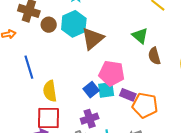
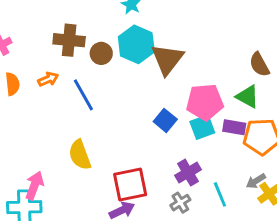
green triangle: (140, 36) -> (248, 96), moved
blue line: (29, 67) -> (83, 95), moved
blue square: (91, 90) -> (165, 120), moved
yellow semicircle: (50, 91) -> (80, 155), moved

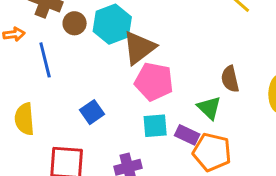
pink pentagon: (205, 102) -> (154, 82), moved
blue square: (165, 120) -> (92, 112), moved

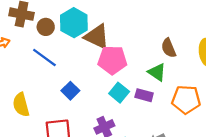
brown triangle: (139, 48) -> (97, 37), turned -48
blue line: (45, 60) -> (44, 58), moved, turned -30
cyan square: (155, 126) -> (119, 93), turned -36
orange pentagon: (212, 152) -> (186, 99), moved

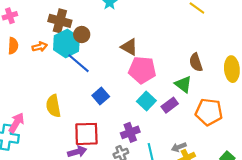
cyan hexagon: (74, 23) -> (66, 44), moved
brown triangle: (97, 37) -> (129, 47), size x0.7
purple rectangle: (144, 95) -> (170, 105), turned -56

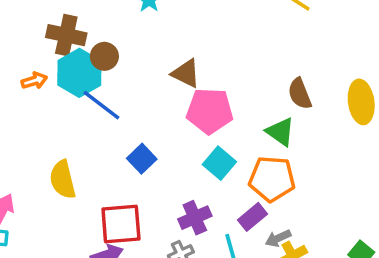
purple rectangle: (170, 105) -> (253, 217), moved
orange pentagon: (209, 112) -> (272, 179), moved

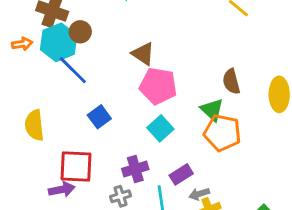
orange pentagon: (272, 179) -> (222, 133), moved

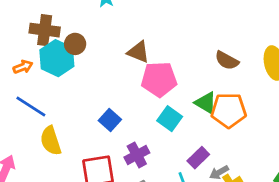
blue line: (73, 70) -> (31, 106), moved
brown semicircle: (231, 81) -> (227, 60), turned -35
green triangle: (212, 110) -> (206, 103), moved
purple cross: (135, 169) -> (137, 155), moved

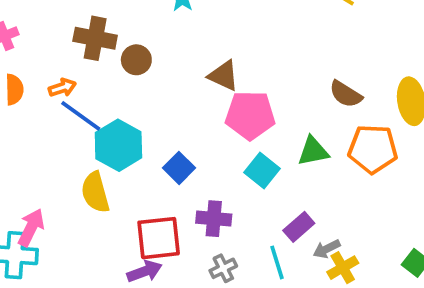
cyan hexagon: (57, 58) -> (118, 145), moved
green triangle: (206, 103) -> (313, 151), turned -45
blue line: (31, 106) -> (81, 116), moved
orange pentagon: (229, 110) -> (373, 149), moved
purple cross: (137, 155) -> (214, 219), turned 30

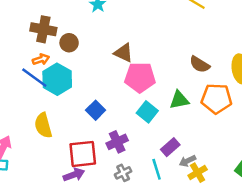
orange arrow: (62, 88) -> (41, 59), moved
cyan hexagon: (118, 145) -> (57, 79), moved
purple cross: (214, 219) -> (117, 142), turned -30

